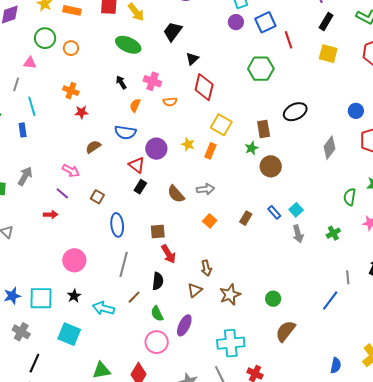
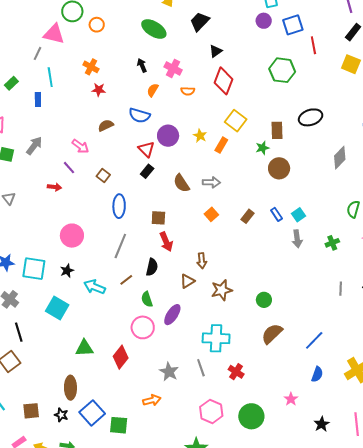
pink triangle: (30, 63) -> (54, 34), size x1.6
blue line: (330, 300) -> (314, 340), moved
black line: (34, 363) -> (19, 332), turned -48

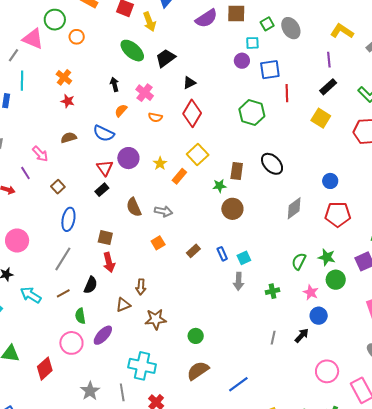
black trapezoid: (200, 22) -> (166, 58), moved
black ellipse: (311, 117) -> (272, 164), turned 55

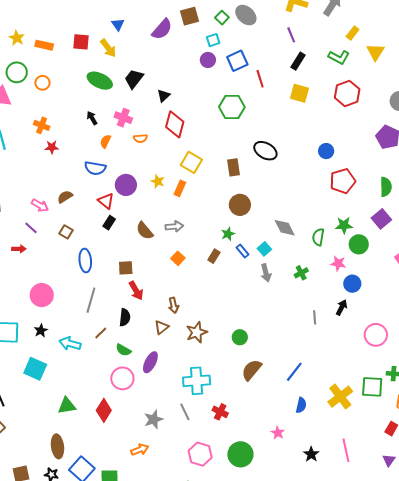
brown semicircle: (69, 138) -> (65, 197), moved
green star: (219, 186) -> (228, 234), moved
gray diamond: (294, 208) -> (285, 228), moved, turned -65
green semicircle: (80, 316) -> (123, 350), turned -35
gray star: (90, 391) -> (154, 419), turned 30

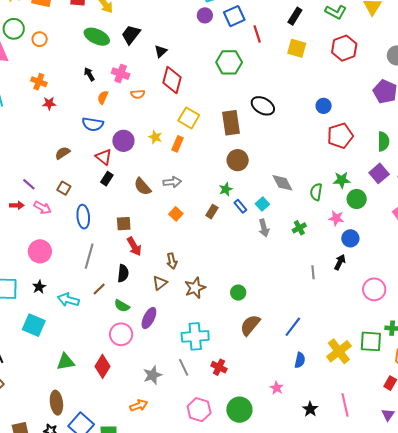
brown rectangle: (233, 167) -> (231, 123), size x1.4
pink arrow: (40, 205) -> (42, 208), moved

